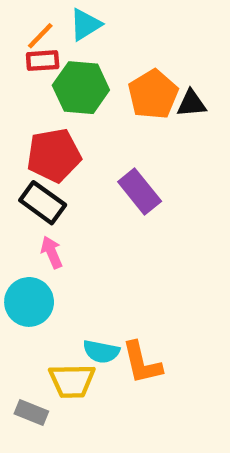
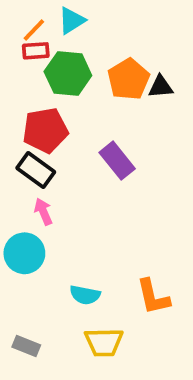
orange L-shape: (142, 363) -> (153, 297), moved
yellow trapezoid: (72, 381) -> (104, 342), moved

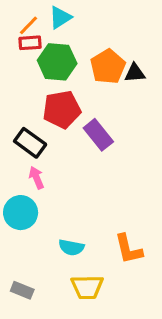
red pentagon: (45, 130) -> (62, 109), moved

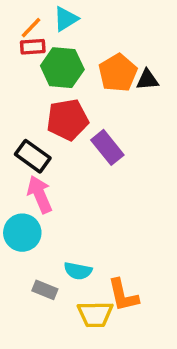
pink arrow: (36, 178) -> (40, 194), size x1.5
orange L-shape: (128, 249) -> (123, 295), moved
gray rectangle: (22, 290) -> (45, 290), moved

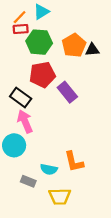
orange L-shape: (123, 295) -> (74, 162), moved

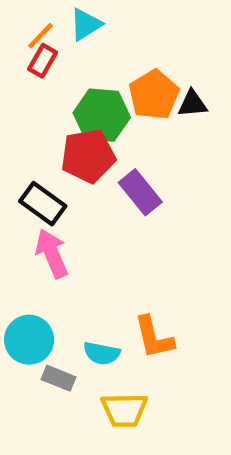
red rectangle: (21, 29) -> (43, 61), turned -56
green hexagon: (39, 42) -> (102, 115), moved
cyan circle: (14, 145) -> (29, 340), moved

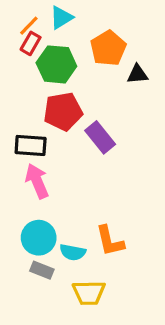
orange pentagon: (154, 95) -> (108, 48), moved
green hexagon: (102, 115) -> (56, 64), moved
black rectangle: (43, 204) -> (31, 145), turned -32
cyan circle: (29, 340) -> (39, 238), moved

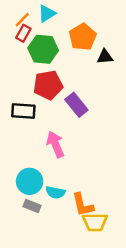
pink arrow: (37, 181) -> (55, 144), moved
orange L-shape: (110, 241) -> (83, 205), moved
yellow trapezoid: (89, 293) -> (95, 222), moved

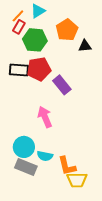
black rectangle: (23, 111) -> (19, 70), moved
gray rectangle: (32, 206) -> (26, 167), size x1.5

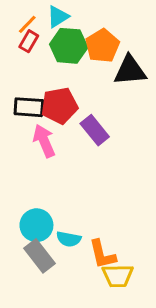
green hexagon: (35, 40) -> (69, 46), moved
black triangle: (85, 46) -> (130, 70), size x1.6
pink arrow: (45, 117) -> (44, 141), moved
gray rectangle: (26, 167) -> (40, 256), turned 30

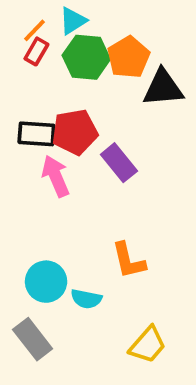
orange L-shape: (102, 254) -> (128, 260), moved
gray rectangle: (40, 256) -> (33, 339), moved
yellow trapezoid: (118, 276) -> (148, 345), turned -48

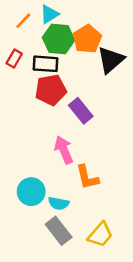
red rectangle: (36, 51) -> (14, 59), moved
black triangle: (163, 88) -> (111, 60), turned -36
black rectangle: (36, 134) -> (45, 64), moved
pink arrow: (56, 176) -> (64, 150), moved
gray rectangle: (33, 339) -> (59, 231), moved

